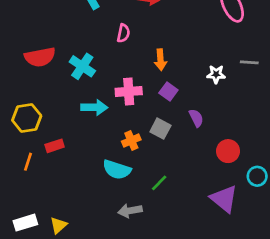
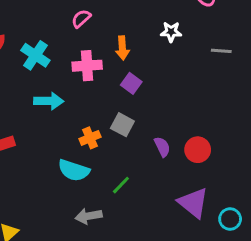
pink semicircle: (123, 33) -> (81, 18), turned -144
white star: (216, 74) -> (171, 32), moved
pink cross: (129, 91) -> (87, 66), moved
purple semicircle: (196, 118) -> (162, 147), moved
cyan circle: (257, 176) -> (230, 219), moved

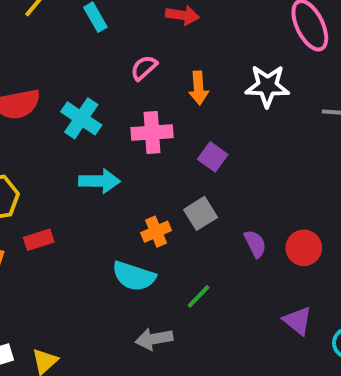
white star: (171, 32) -> (267, 86), size x1.5
orange arrow: (122, 48) -> (199, 88), moved
gray square: (122, 125) -> (201, 213), turned 30
purple triangle: (193, 203) -> (298, 321), size x0.7

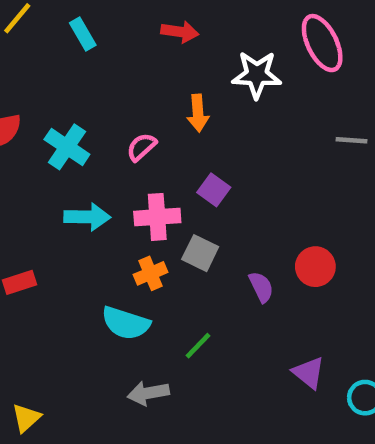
pink semicircle: (144, 68) -> (141, 147), moved
white star: (267, 86) -> (257, 75), moved
pink cross: (152, 133) -> (157, 217), moved
gray square: (201, 213) -> (200, 253), turned -32
red circle: (304, 248) -> (315, 267), moved

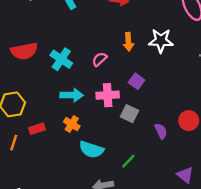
white star: (257, 75) -> (161, 41), moved
orange cross: (151, 273) -> (72, 124), moved, turned -35

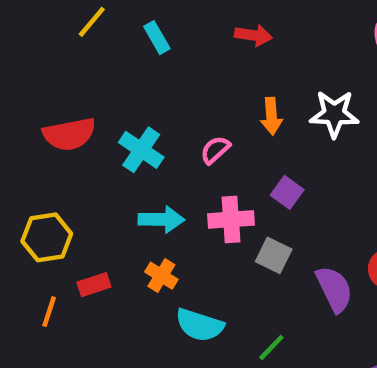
purple semicircle: (161, 131) -> (334, 289), size x1.5

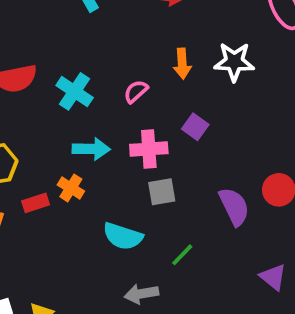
gray square: (274, 255) -> (162, 192), moved, turned -36
orange cross: (161, 276) -> (71, 188), moved

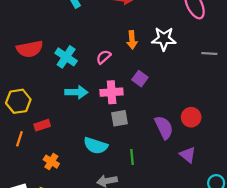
orange cross: (71, 188) -> (51, 162), moved
green line: (182, 255) -> (132, 157), turned -49
purple triangle: (273, 277) -> (188, 155), moved

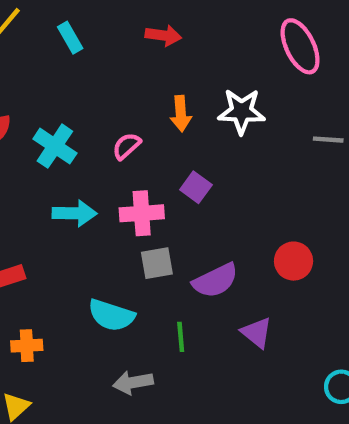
purple semicircle: (164, 127) -> (215, 281), moved, turned 90
purple triangle: (188, 155) -> (257, 333), moved
orange cross: (51, 162) -> (27, 346), turned -35

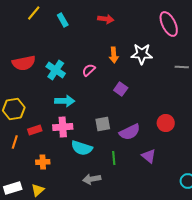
pink cross: (142, 213) -> (63, 127), moved

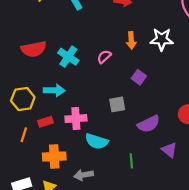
cyan arrow: (65, 101) -> (54, 90), moved
gray square: (103, 124) -> (117, 104), moved
green line: (114, 158) -> (131, 161), moved
orange cross: (43, 162) -> (54, 156), size x1.5
gray arrow: (92, 179) -> (84, 175), moved

